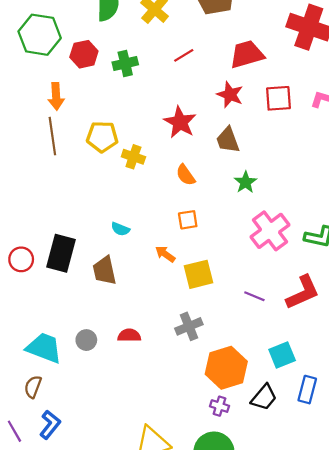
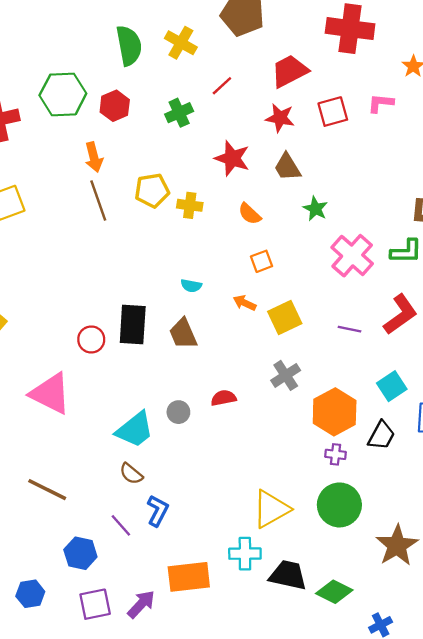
green cross: (125, 63) -> (179, 113), moved
cyan trapezoid: (44, 348) -> (135, 430), turned 132
brown semicircle: (33, 387) -> (131, 474), turned -60

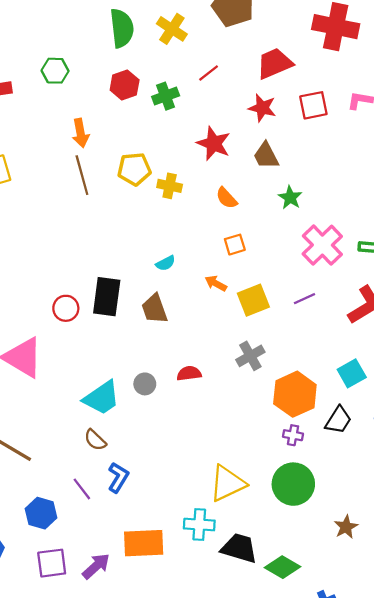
green hexagon: (63, 94) -> (55, 71), size x0.6
red hexagon: (115, 106) -> (125, 85), moved
cyan semicircle: (191, 286) -> (166, 263), turned -42
purple line: (350, 329) -> (305, 299), moved, turned -40
brown star: (397, 545) -> (346, 527), size x0.6

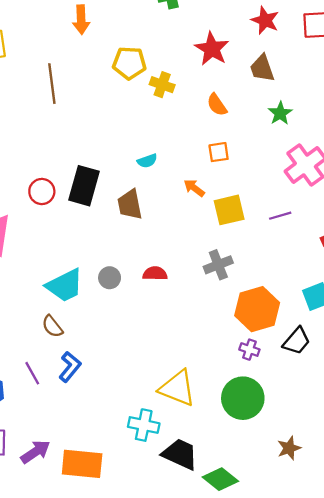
brown line: (82, 175) -> (52, 84), moved
yellow triangle: (227, 483) -> (177, 388), turned 39
orange rectangle: (144, 543) -> (82, 464), moved

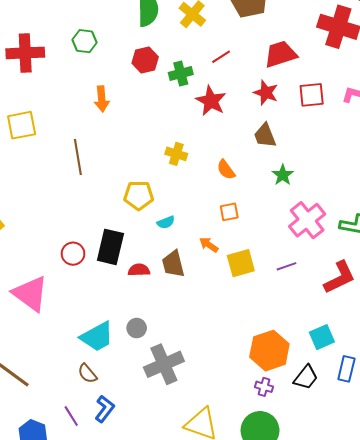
red star: (212, 49) -> (211, 101), moved
yellow pentagon: (129, 63) -> (139, 195), moved
brown trapezoid: (130, 205) -> (173, 264), moved
gray cross: (218, 265) -> (164, 364), moved, size x1.5
red semicircle: (155, 274) -> (139, 270), moved

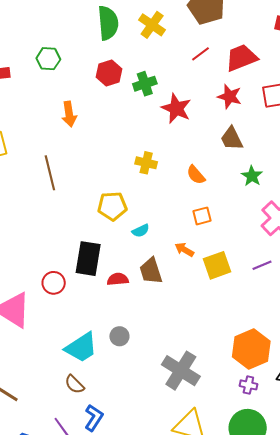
red line: (221, 57) -> (200, 54), moved
red circle: (73, 254) -> (54, 283), moved
gray cross: (164, 364) -> (181, 371), moved, turned -30

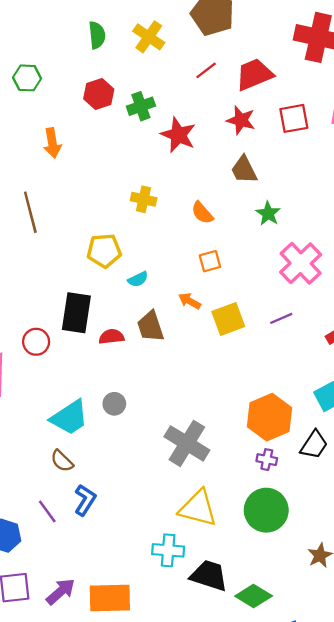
green semicircle: (108, 23) -> (97, 35), size x0.7

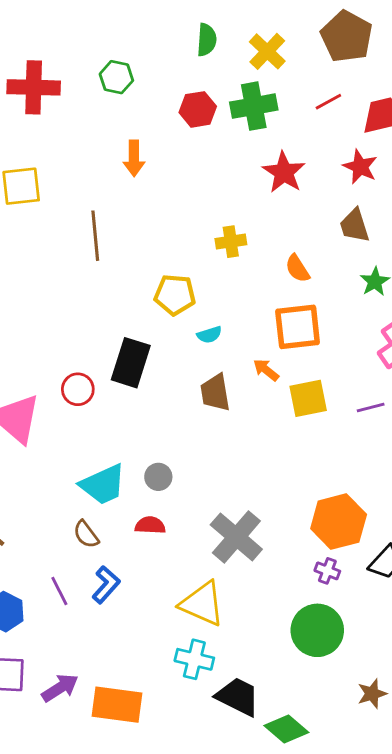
green cross: (141, 106) -> (254, 106), moved, size x1.4
yellow cross: (144, 199) -> (231, 242), turned -30
orange square: (210, 261) -> (298, 327), size x1.8
red semicircle: (111, 337) -> (150, 525), moved
yellow triangle: (198, 508) -> (202, 604), moved

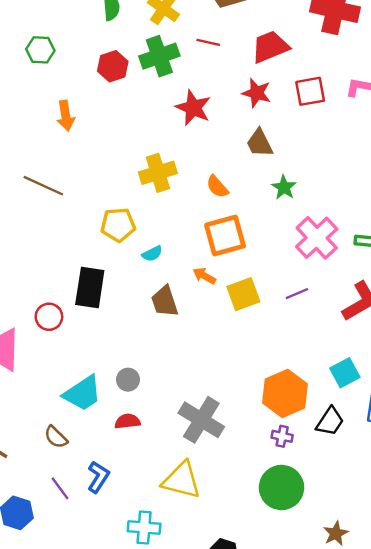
red line: (328, 102) -> (208, 42), moved, turned 50
brown line: (95, 236) -> (43, 186), turned -51
yellow cross: (231, 242) -> (158, 173), size x1.4
brown semicircle: (86, 534) -> (56, 437), moved
cyan cross: (194, 659) -> (144, 528), moved

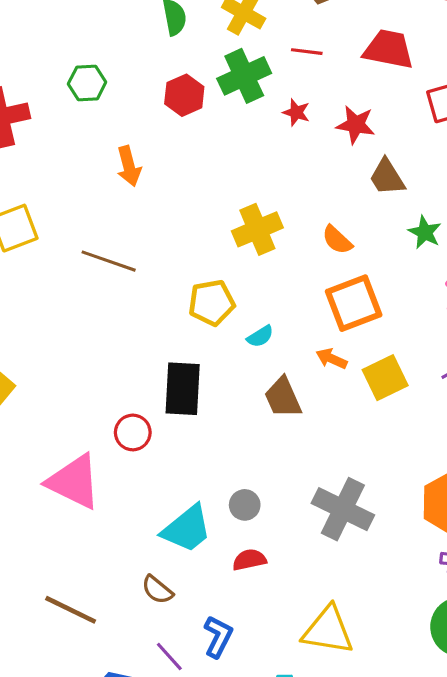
red trapezoid: (270, 47) -> (389, 49), turned 39
red star: (257, 93) -> (356, 125), moved
red star: (193, 108) -> (296, 112), moved, size x0.6
gray cross: (201, 420) -> (343, 509), moved

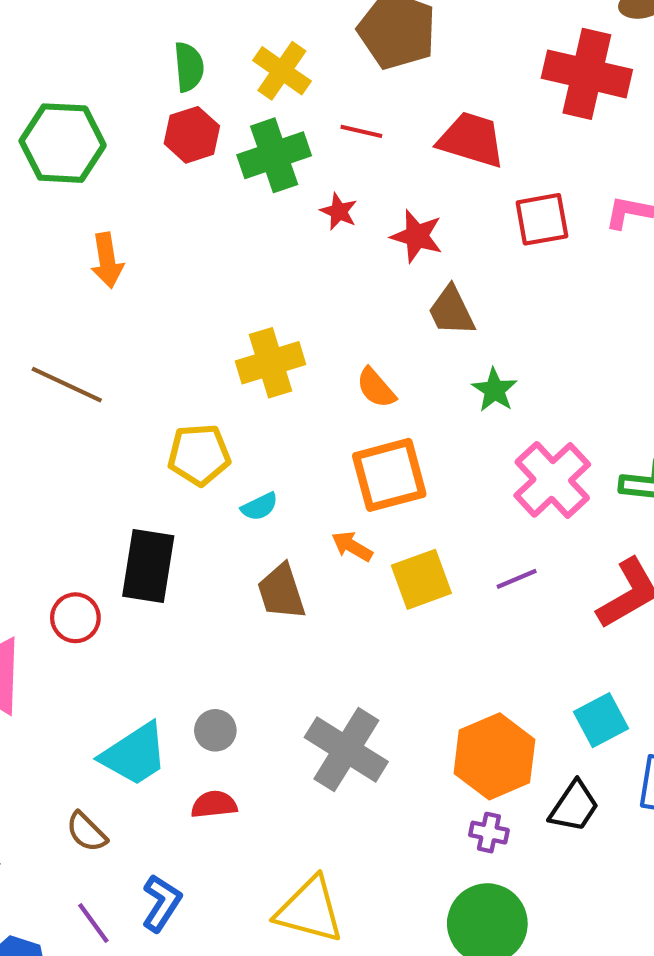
green hexagon: (87, 83) -> (63, 143), size x1.6
red hexagon: (184, 95) -> (192, 135), moved

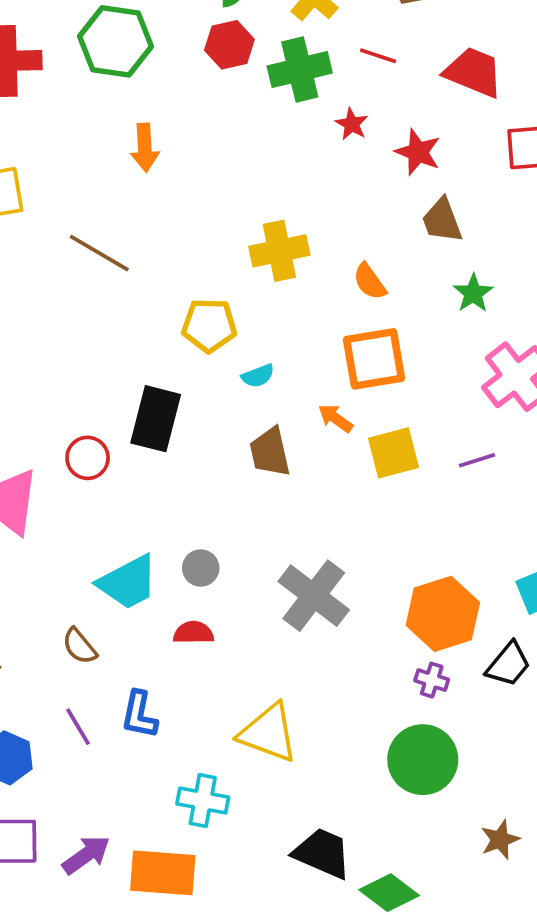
blue L-shape: (162, 903) -> (139, 715), turned 153

